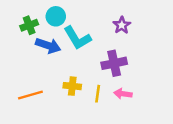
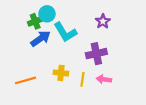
green cross: (29, 25) -> (35, 21), moved
blue arrow: (48, 46) -> (41, 39), turned -54

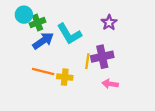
cyan circle: (47, 14) -> (24, 15), moved
yellow line: (82, 79) -> (87, 61), moved
orange line: (25, 80) -> (43, 71), moved, turned 30

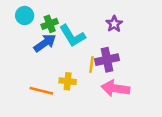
green cross: (37, 23) -> (50, 24), moved
orange line: (43, 71) -> (41, 91), moved
pink arrow: (110, 84) -> (115, 88), size x1.6

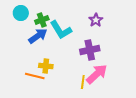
yellow line: (91, 64) -> (83, 82), moved
yellow cross: (68, 81) -> (46, 66), moved
pink arrow: (115, 88) -> (97, 74), turned 130

